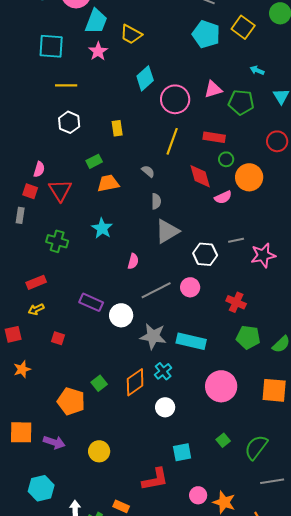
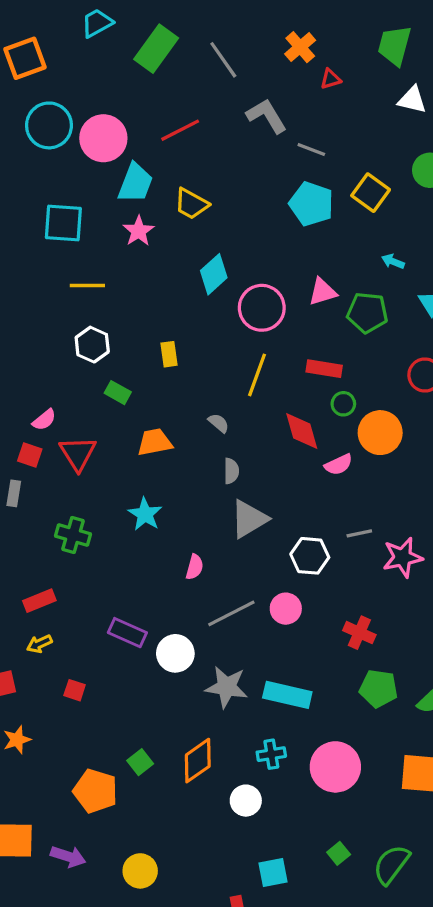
green rectangle: (94, 161) -> (118, 393), moved, turned 56
pink semicircle: (39, 169) -> (44, 420), turned 35
cyan cross: (163, 371) -> (271, 754), moved, turned 30

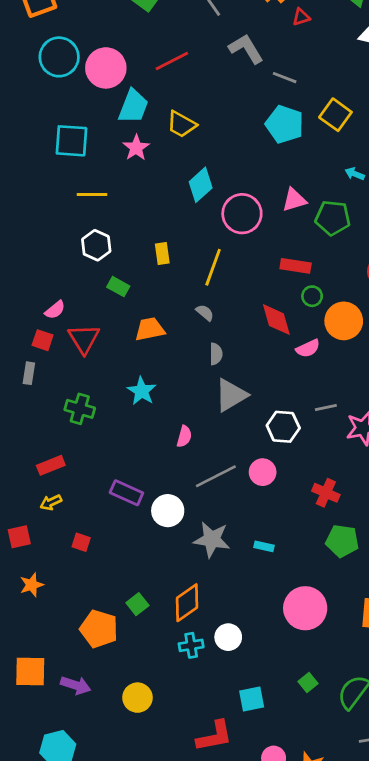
yellow line: (257, 375) -> (213, 267), moved
cyan rectangle: (287, 695) -> (264, 546), size x0.5
cyan cross: (271, 754) -> (191, 645), moved

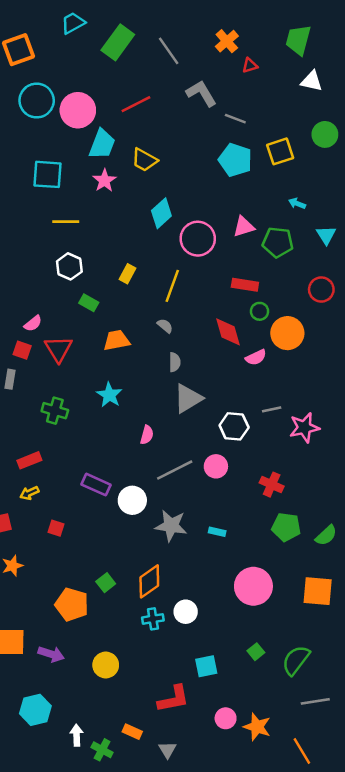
yellow square: (335, 115) -> (280, 151), turned 36
yellow rectangle: (162, 254) -> (127, 274), turned 36

